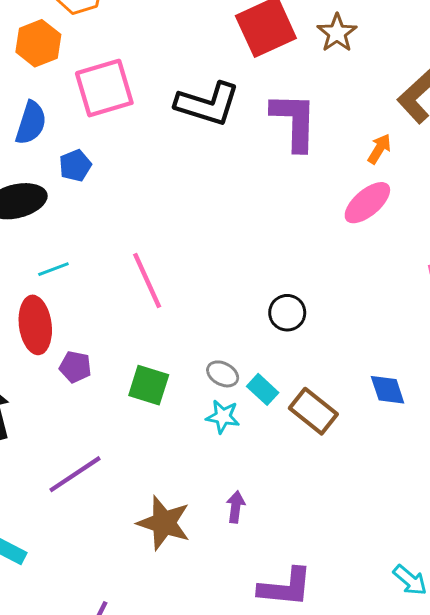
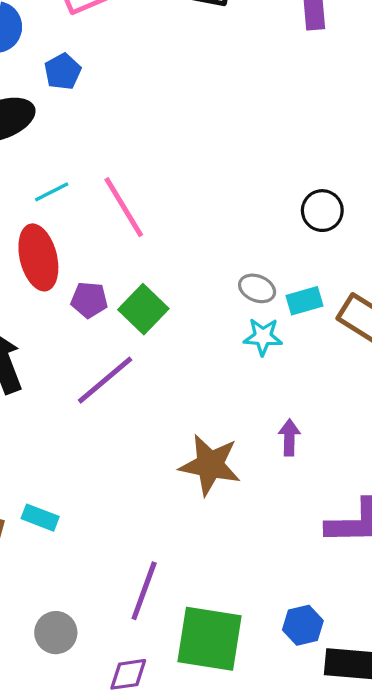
pink line: (147, 280) -> (124, 207), moved
green square: (149, 385) -> (143, 309), moved, turned 33
cyan rectangle: (263, 389) -> (304, 301), turned -52
purple line: (75, 474) -> (105, 380), moved

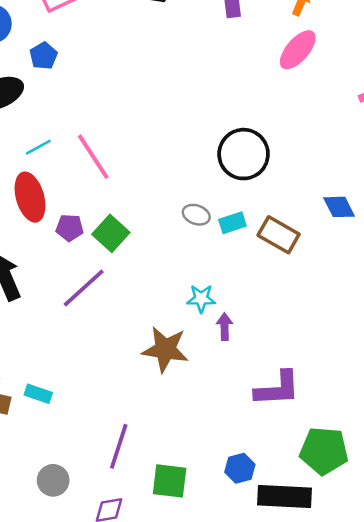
black circle: (322, 211) -> (244, 154), size x1.6
cyan star: (263, 337) -> (201, 299), moved
green square: (210, 639) -> (170, 481), size x0.7

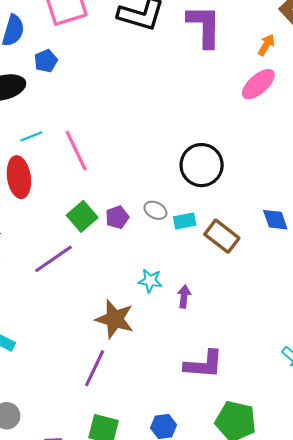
purple pentagon: (70, 228) -> (117, 217), moved, turned -30
purple arrow: (225, 327) -> (184, 296), moved
purple line: (119, 446) -> (95, 368), moved

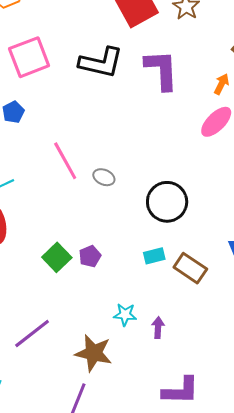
pink line: (76, 151) -> (65, 161), moved
gray ellipse: (155, 210) -> (104, 177), moved
purple line: (53, 259) -> (32, 334), moved

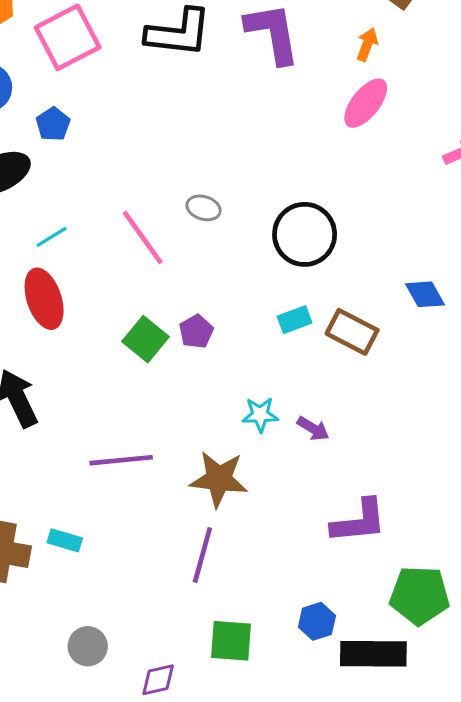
pink line: (65, 161) -> (143, 237), moved
purple arrow: (158, 327) -> (313, 429), turned 125
purple line: (32, 334) -> (121, 460), turned 39

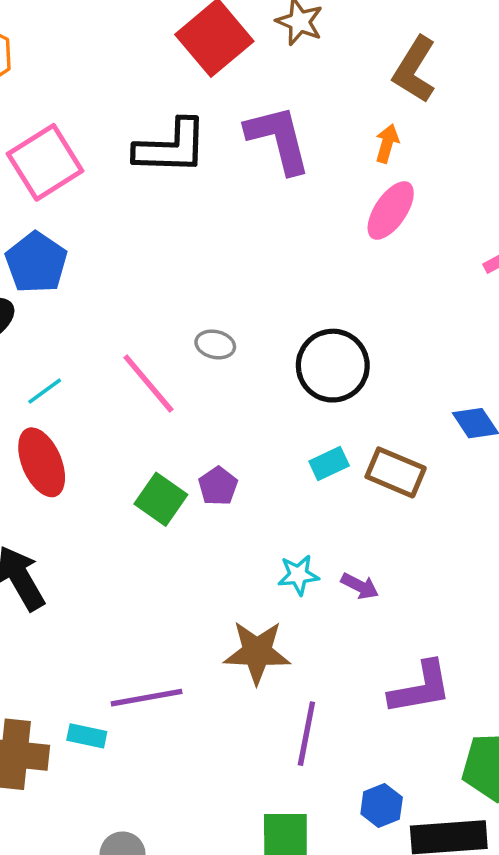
blue pentagon: (53, 124) -> (36, 263), size x1.6
purple line: (121, 460) -> (147, 698), moved
purple line: (202, 555) -> (306, 734), moved

